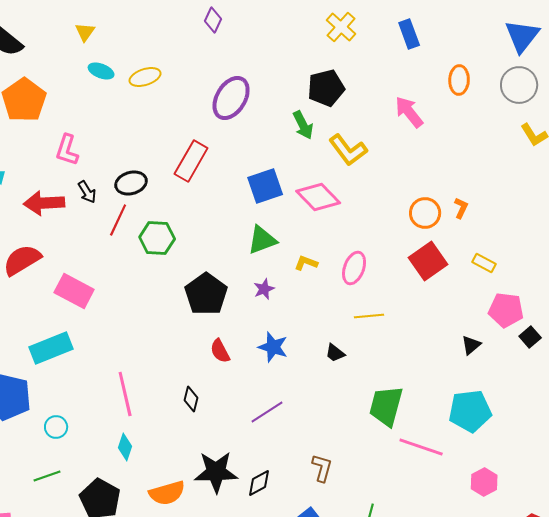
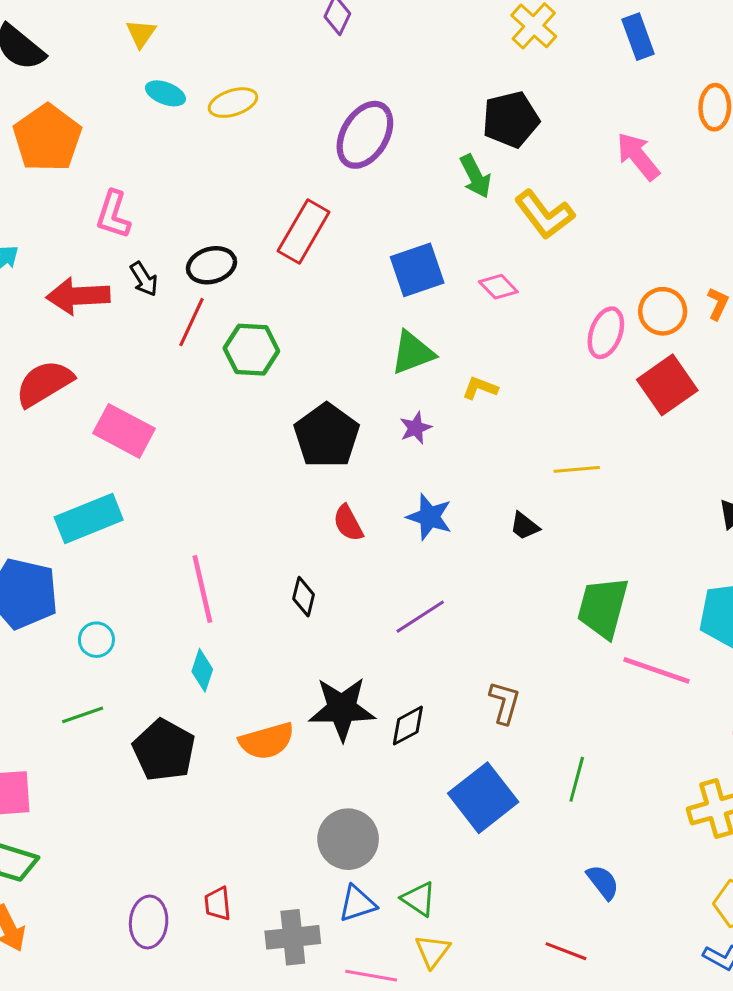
pink diamond: (318, 197) -> (498, 287), size x0.6
pink ellipse: (354, 268) -> (606, 333), moved

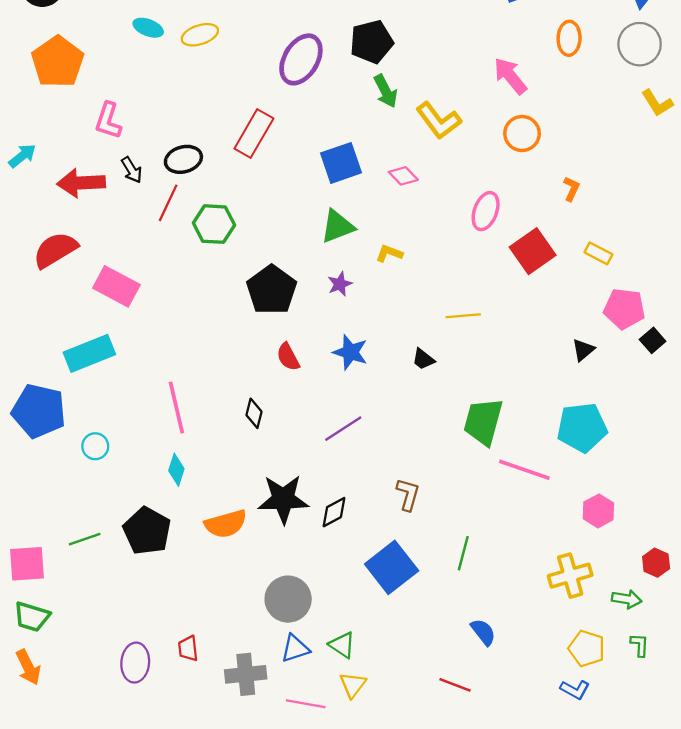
black pentagon: (511, 119) -> (372, 42), moved
orange circle: (663, 311) -> (522, 133), moved
green line: (83, 715) -> (85, 539), moved

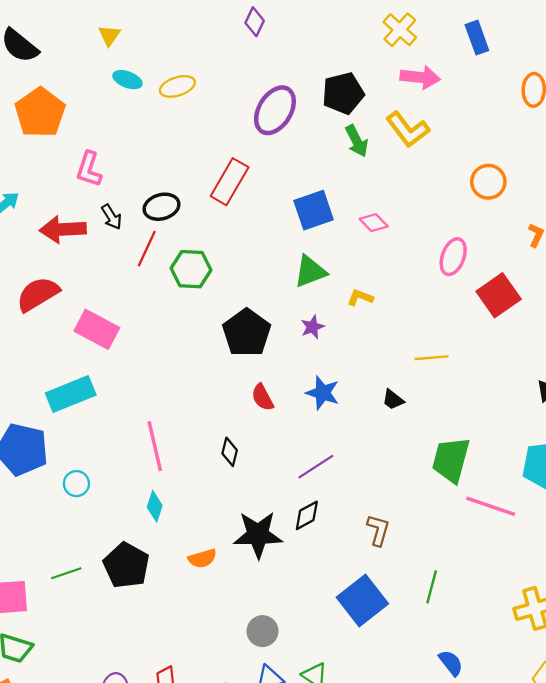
pink arrow: (510, 76) -> (420, 77), moved, turned 135
yellow L-shape: (439, 121) -> (408, 130), moved
black diamond: (334, 512) -> (307, 515), moved
orange semicircle: (226, 524) -> (202, 558), size x0.7
gray circle: (288, 599) -> (263, 631), size x0.7

